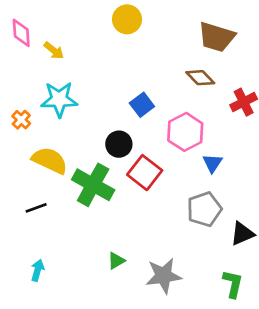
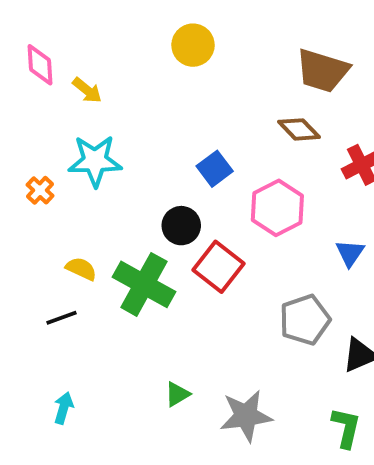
yellow semicircle: (50, 160) -> (81, 269), moved, size x0.6
blue triangle: (212, 163) -> (350, 253), moved

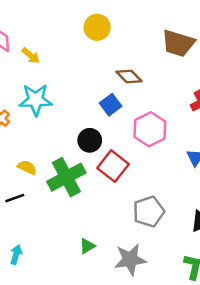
brown diamond: (299, 129) -> (129, 76), moved
green cross: (144, 284) -> (66, 177), turned 33
gray pentagon: (305, 320) -> (149, 212), moved

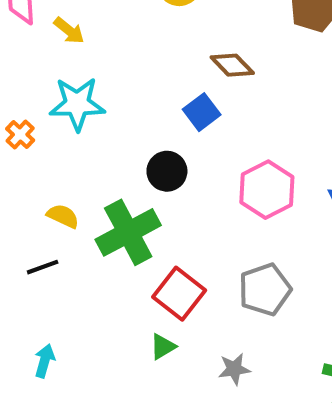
pink hexagon: (150, 129) -> (267, 190), moved
red square: (113, 166) -> (179, 294), moved
gray star: (130, 259) -> (234, 369), size x0.6

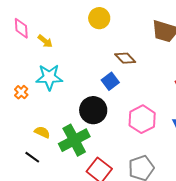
black circle: (167, 171) -> (93, 110), size x1.4
black line: (43, 267) -> (32, 157), turned 56

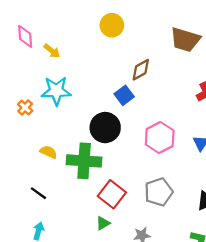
brown diamond: (125, 58) -> (141, 70), turned -75
green cross: (74, 140) -> (84, 161), turned 32
black line: (32, 157) -> (38, 193), moved

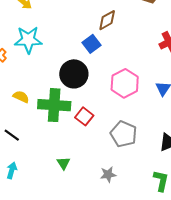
gray pentagon: (159, 192) -> (124, 134), turned -30
red square: (112, 194) -> (84, 116), moved, size x0.7
green triangle: (103, 223) -> (64, 163), moved, turned -32

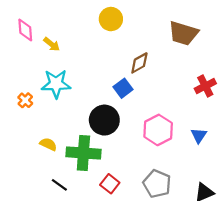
red square: (84, 116) -> (110, 184), moved
black line: (12, 135) -> (59, 185), moved

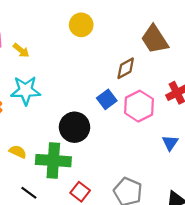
brown trapezoid: (183, 33) -> (155, 39), turned 40
brown diamond: (139, 63) -> (126, 68), moved
blue square: (123, 88) -> (107, 99), moved
pink hexagon: (158, 130) -> (139, 106), moved

